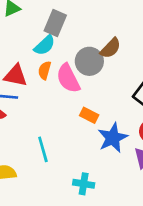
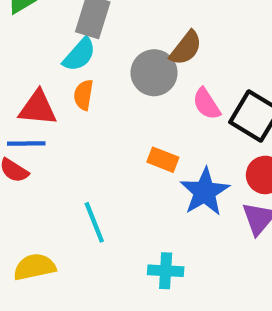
pink semicircle: (68, 78) -> (206, 104), moved, size x0.7

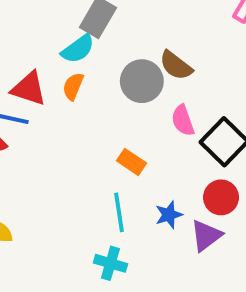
brown semicircle: (186, 48) -> (176, 65), turned 76
blue star: (205, 192) -> (169, 215), moved, size x0.6
cyan line: (94, 222) -> (119, 212), moved

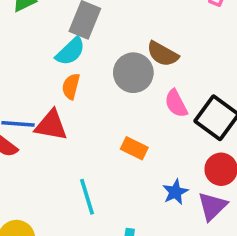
red triangle: (29, 89) -> (51, 125), moved
cyan line: (119, 212) -> (87, 197), moved

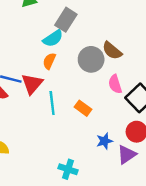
red triangle: (51, 125) -> (32, 84), turned 50
cyan line: (87, 197) -> (52, 103), moved

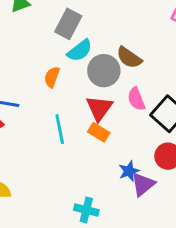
cyan semicircle: (53, 38) -> (80, 50), moved
red triangle: (32, 84) -> (99, 108), moved
purple triangle: (127, 154) -> (143, 184), moved

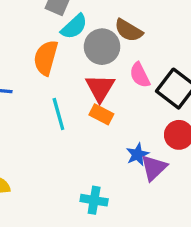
orange semicircle: (52, 77) -> (46, 58), size x1.5

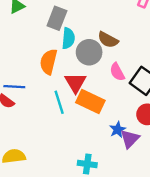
cyan semicircle: (74, 27) -> (68, 38), turned -40
red triangle: (100, 88) -> (75, 83), moved
orange rectangle: (101, 114) -> (90, 101), size x1.6

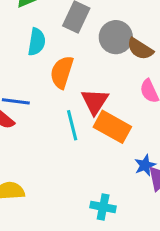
cyan semicircle: (68, 38) -> (37, 42), moved
gray circle: (89, 52) -> (116, 37), moved

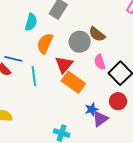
gray circle: (116, 37) -> (80, 42), moved
cyan line: (72, 125) -> (34, 76), moved

